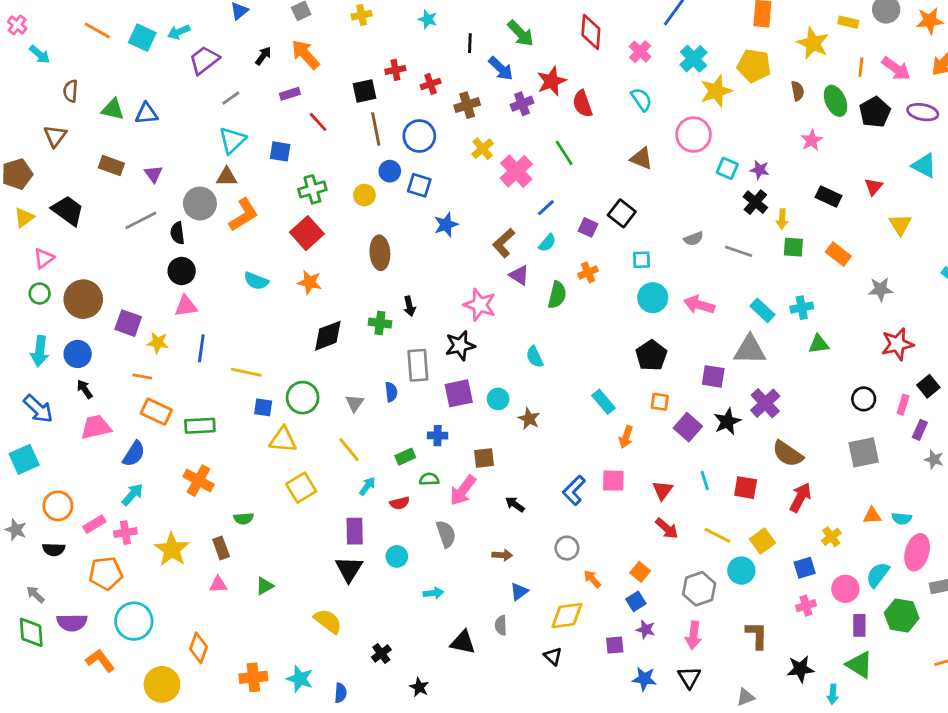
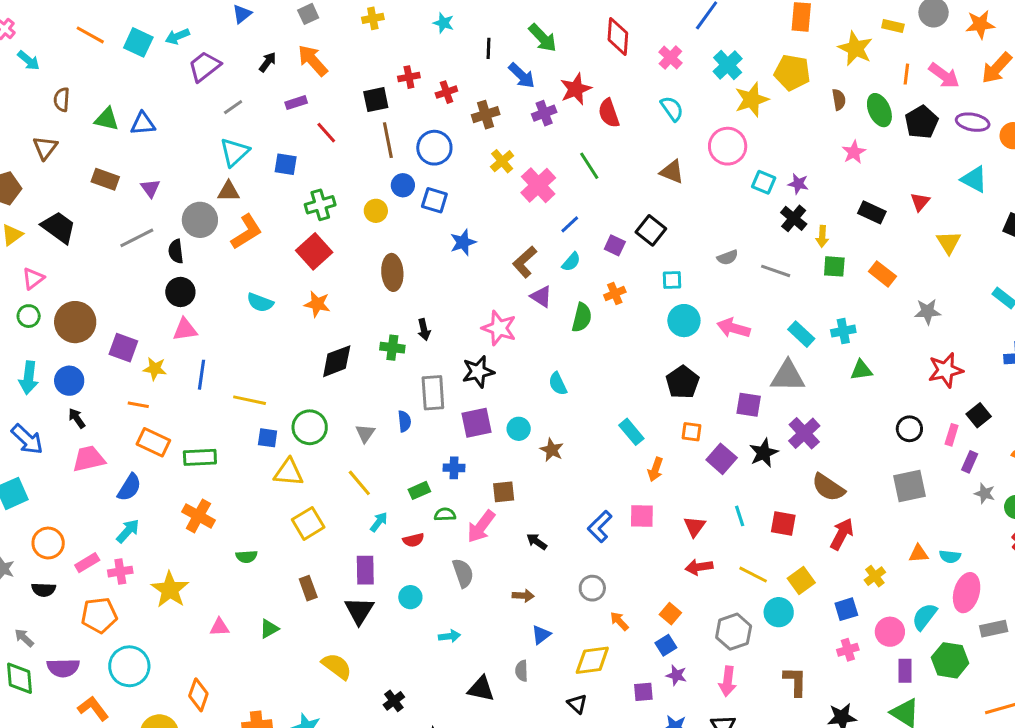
red arrow: (667, 528) -> (699, 567), turned 130
brown rectangle: (221, 548) -> (308, 588), moved

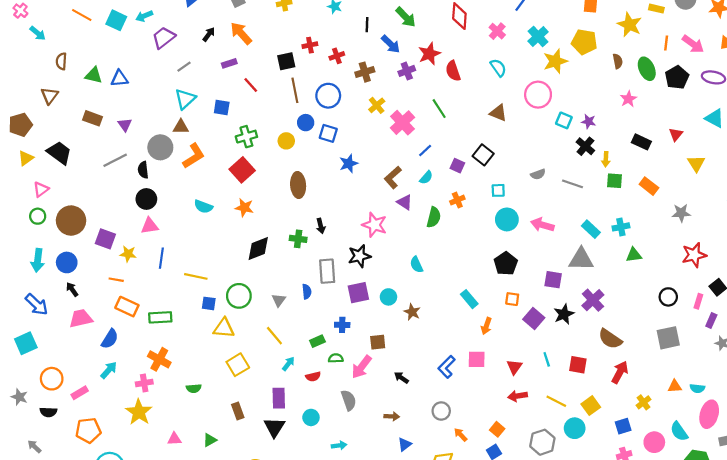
pink cross: (120, 572) -> (144, 383), moved
cyan semicircle: (924, 617) -> (679, 431), turned -72

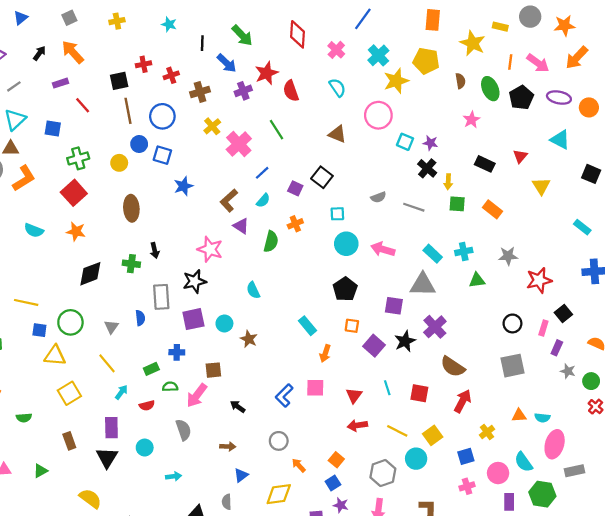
gray star: (681, 213) -> (508, 256), moved

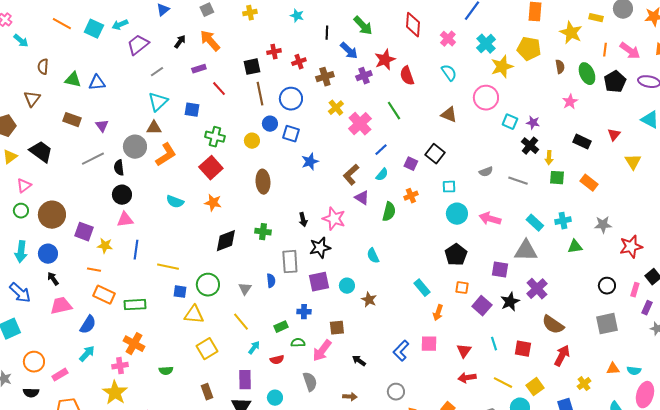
green cross: (78, 158) -> (215, 137), turned 30
black arrow: (155, 250) -> (303, 220), moved

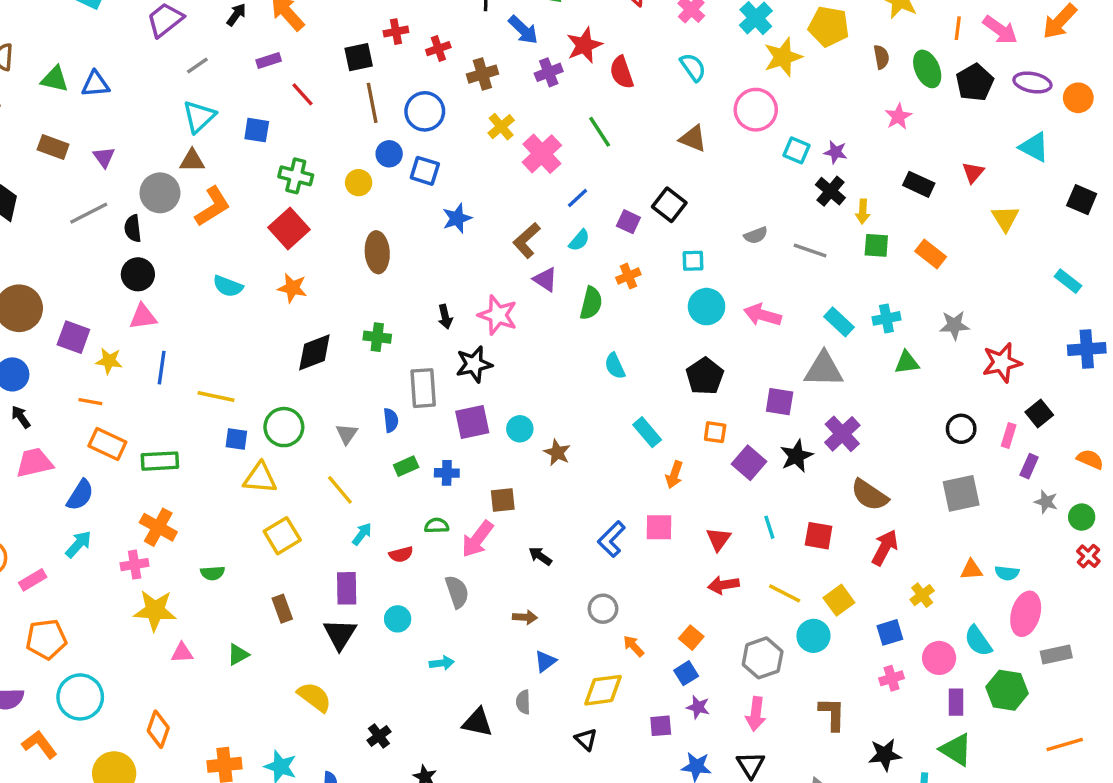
cyan semicircle: (373, 256) -> (615, 366), moved
green rectangle: (281, 327) -> (406, 466), moved
yellow star: (115, 393) -> (155, 610), moved, turned -30

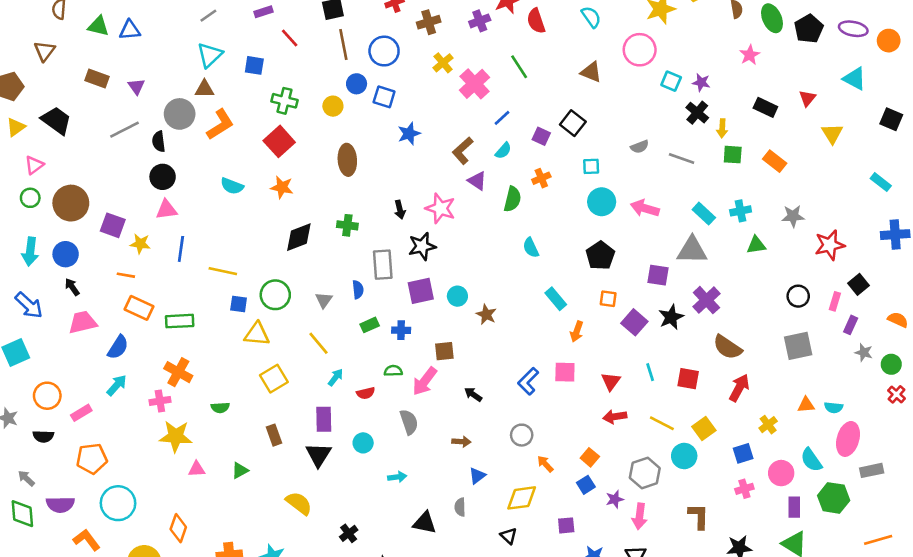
purple star: (698, 707) -> (615, 499), moved, turned -30

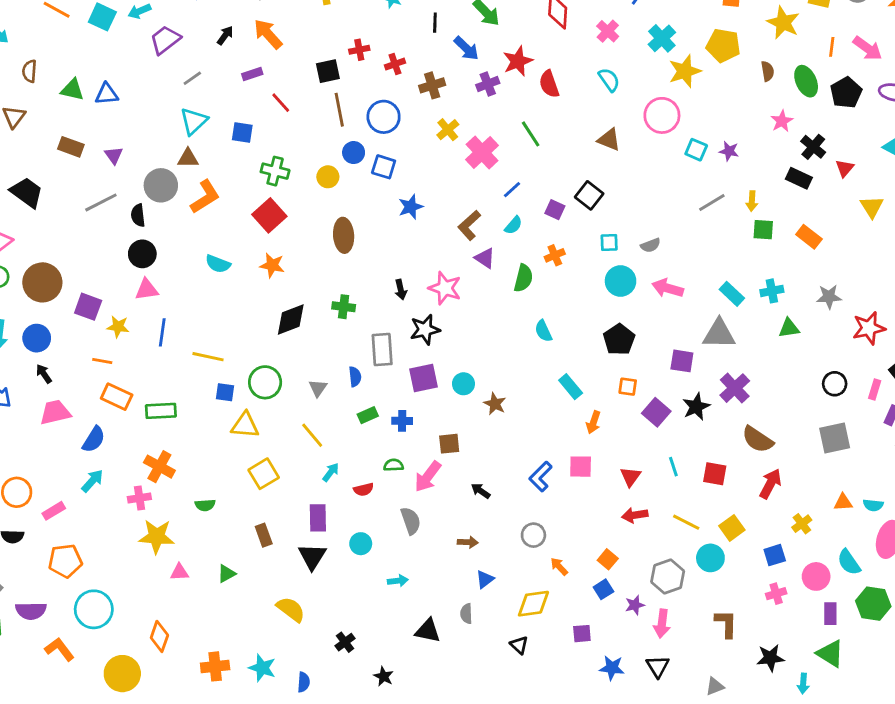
black cross: (697, 113) -> (813, 147), moved
gray semicircle: (640, 147) -> (650, 245), moved
gray line: (682, 159) -> (712, 202), moved, turned -50

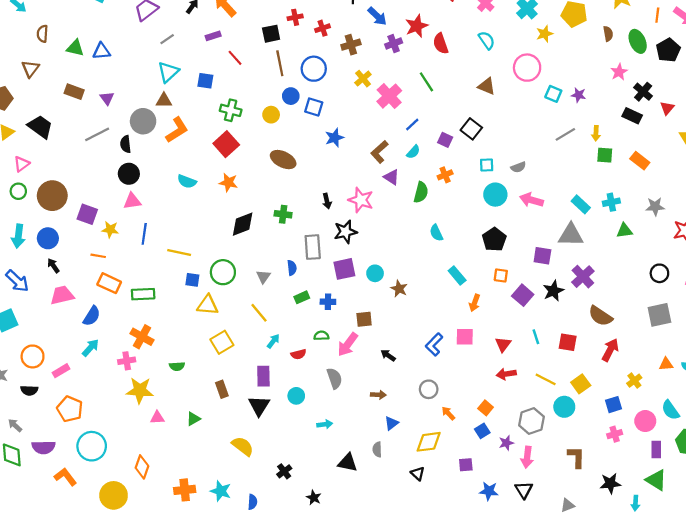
yellow star: (685, 71) -> (545, 34), size x0.7
brown ellipse: (344, 235) -> (283, 160), turned -60
orange pentagon: (65, 561) -> (70, 409), turned 30

